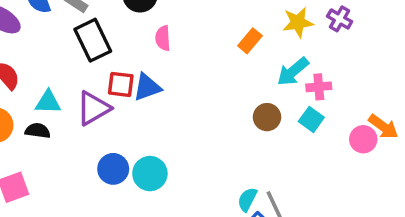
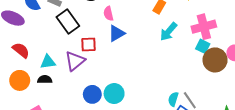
cyan arrow: (293, 72) -> (169, 32), moved
blue triangle: (147, 87) -> (117, 33), moved
pink cross: (319, 87) -> (204, 27), size x1.6
brown circle: (267, 117) -> (215, 60), moved, size x1.5

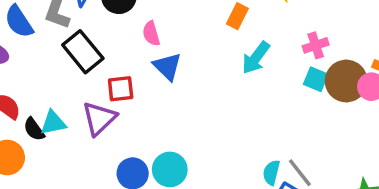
pink cross: (204, 27) -> (316, 45), size x0.6
blue triangle: (117, 33) -> (167, 66), turned -42
brown circle: (215, 60) -> (346, 81), moved
black semicircle: (45, 80) -> (34, 129), moved, turned -120

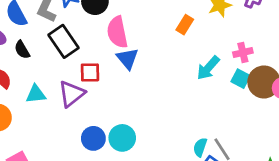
pink semicircle: (151, 34) -> (117, 32), size x1.6
cyan arrow: (256, 58) -> (208, 68), moved
black semicircle: (34, 129) -> (22, 50), moved

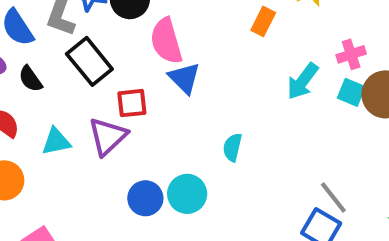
cyan semicircle: (200, 147) -> (232, 147), moved

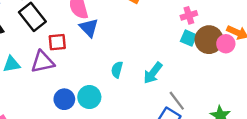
cyan arrow: (303, 81) -> (153, 73), moved
purple triangle: (108, 136) -> (42, 62), turned 30

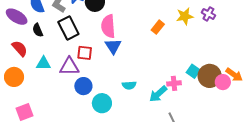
pink cross: (189, 15) -> (174, 83), moved
cyan semicircle: (117, 70) -> (129, 85), turned -120
blue circle: (64, 99) -> (83, 86), moved

